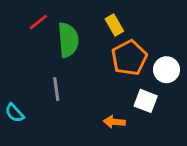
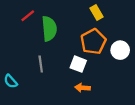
yellow rectangle: (114, 25) -> (97, 13), moved
white square: (146, 101) -> (78, 64), moved

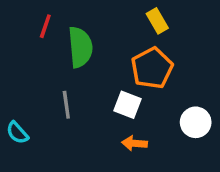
red line: (28, 16) -> (45, 26), turned -32
white circle: (120, 50) -> (196, 122), moved

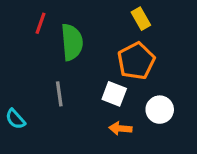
white circle: (196, 122) -> (160, 110), moved

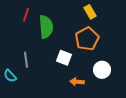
gray line: (59, 94) -> (26, 60), moved
white square: (114, 94) -> (64, 58), moved

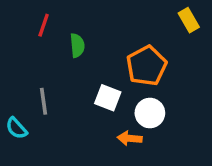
yellow rectangle: (90, 12) -> (189, 20), moved
green semicircle: (46, 27) -> (77, 45), size x0.6
white circle: (102, 70) -> (150, 113), moved

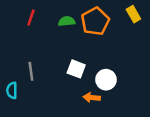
green semicircle: (77, 45) -> (67, 21), moved, turned -91
orange pentagon: (147, 66) -> (95, 21), moved
cyan semicircle: (16, 128) -> (12, 90), turned 42

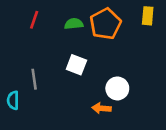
yellow rectangle: (133, 14) -> (148, 16), turned 35
white square: (76, 69) -> (76, 65), moved

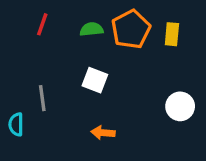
yellow rectangle: (148, 16) -> (172, 34), moved
white circle: (117, 88) -> (180, 106), moved
orange arrow: (101, 108) -> (103, 133), moved

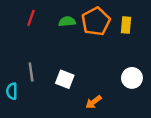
white square: (95, 80) -> (65, 79), moved
orange arrow: (103, 133) -> (94, 102), moved, turned -42

